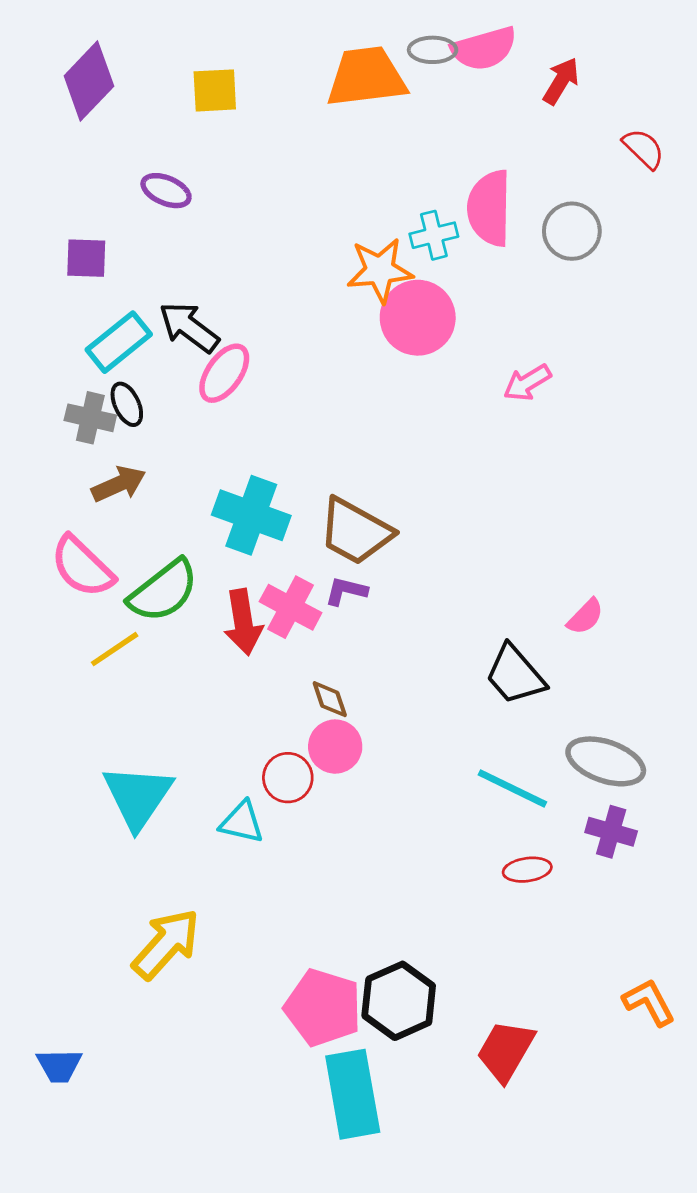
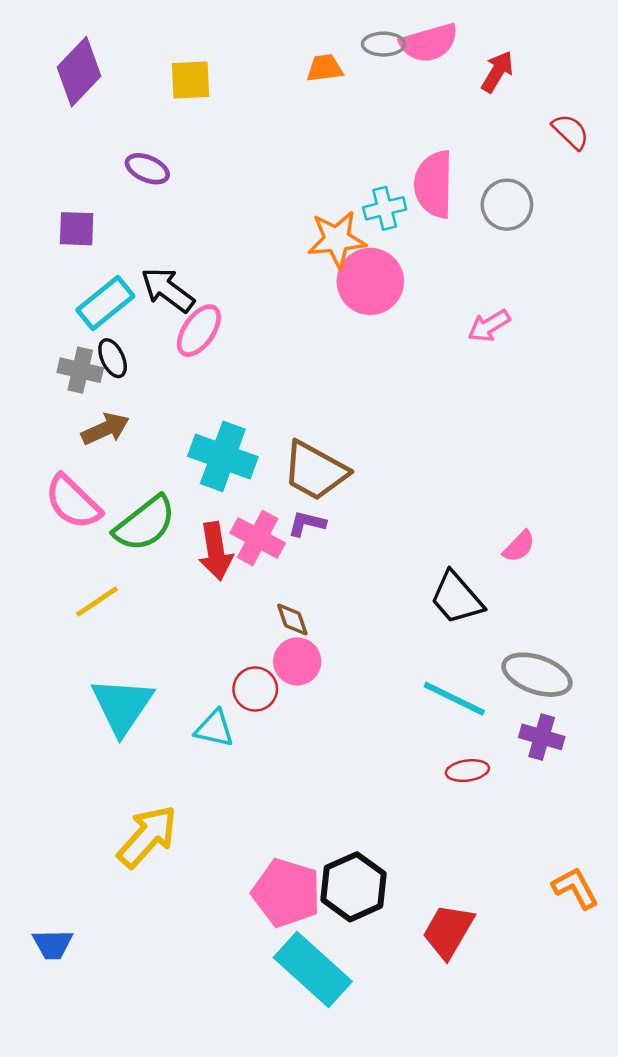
orange trapezoid: (366, 77) -> (325, 68), size x0.5
pink arrow: (527, 383) -> (489, 326), moved
yellow line: (115, 649) -> (97, 602), moved
cyan rectangle: (353, 1094) -> (313, 970), turned -38

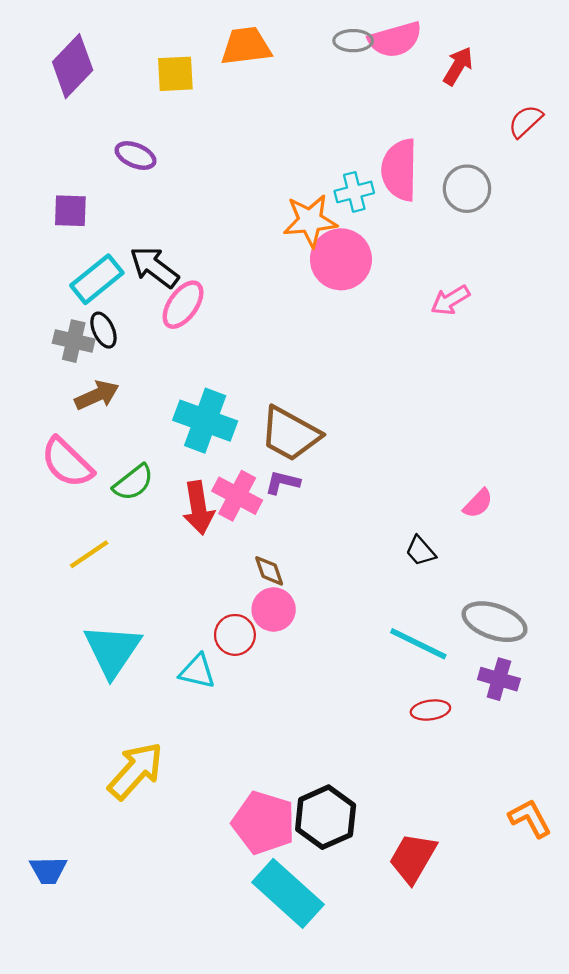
orange trapezoid: (325, 68) -> (246, 46), moved, size x1.5
red semicircle: (570, 132) -> (525, 121), turned -87
green semicircle: (145, 524) -> (133, 482), size x0.7
black trapezoid: (457, 598) -> (421, 551), size x0.6

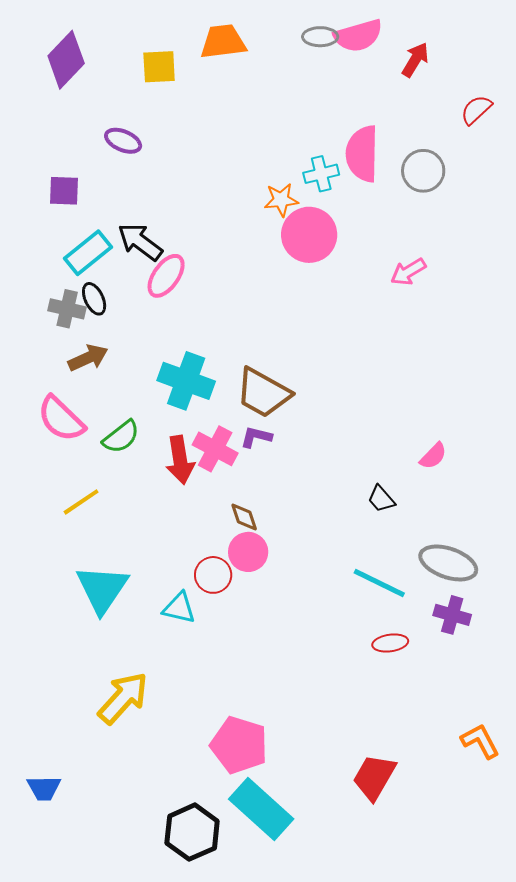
orange star: (310, 221) -> (281, 200), size x0.7
black hexagon: (326, 817) -> (192, 832), moved

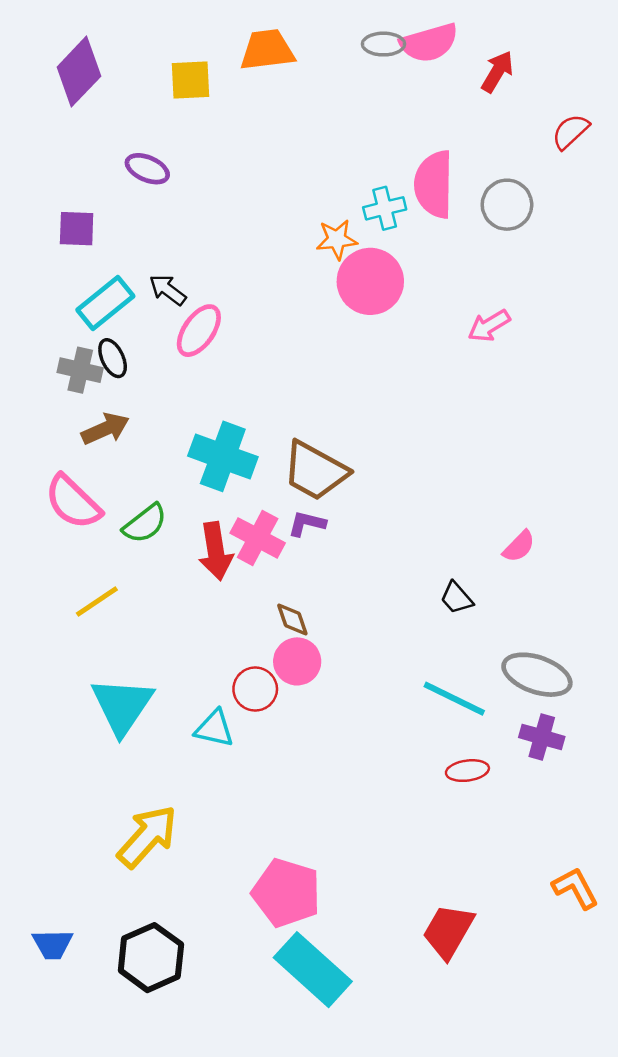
black arrow: (140, 242) -> (168, 290), size x0.7
black hexagon: (192, 832) -> (151, 958), moved

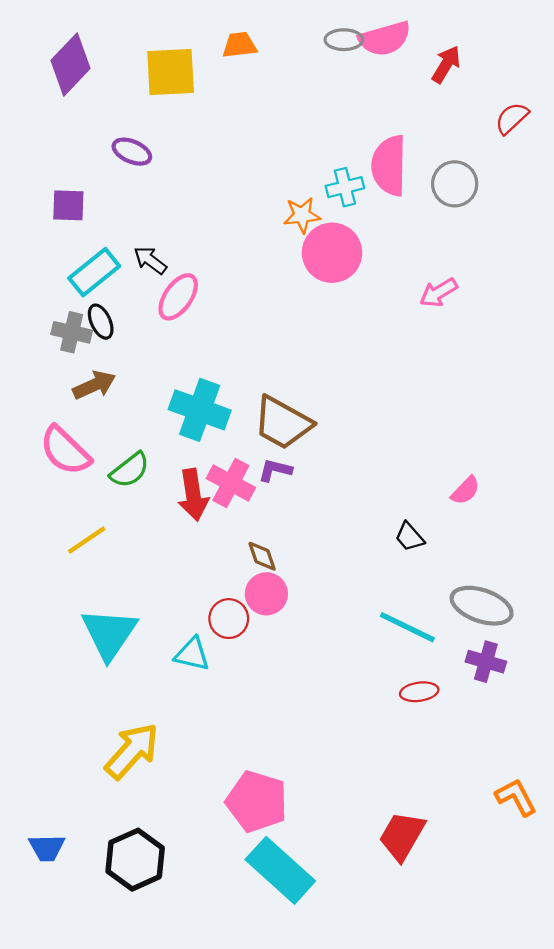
orange trapezoid: (267, 50) -> (239, 45), size x0.7
yellow square: (190, 80) -> (171, 72), size x1.4

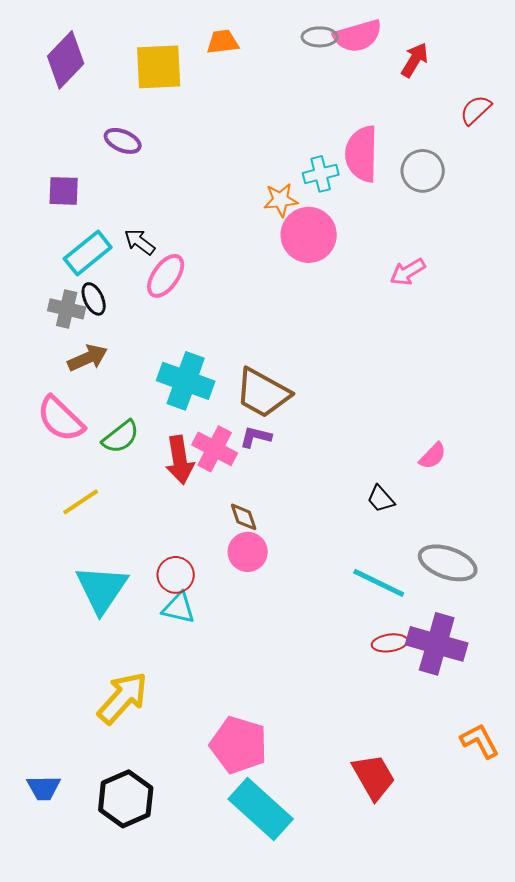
red circle: (229, 619) -> (176, 575), moved
purple cross: (486, 662) -> (437, 644), moved, size x1.6
red trapezoid: (402, 836) -> (374, 777), turned 120

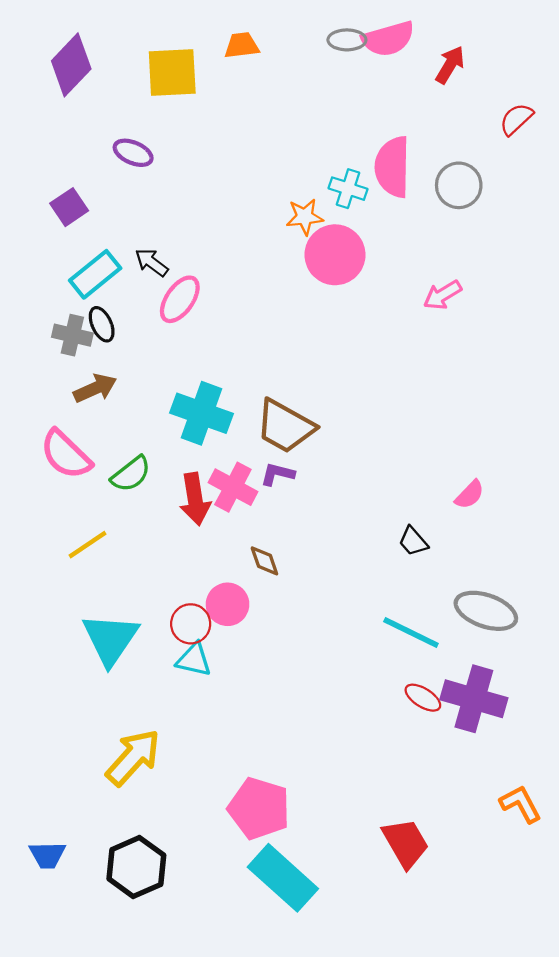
cyan cross: (321, 174) -> (348, 189), turned 32
purple square: (64, 191) -> (69, 207), turned -36
pink circle: (248, 552) -> (228, 604), moved
red ellipse: (390, 643) -> (423, 698), turned 40

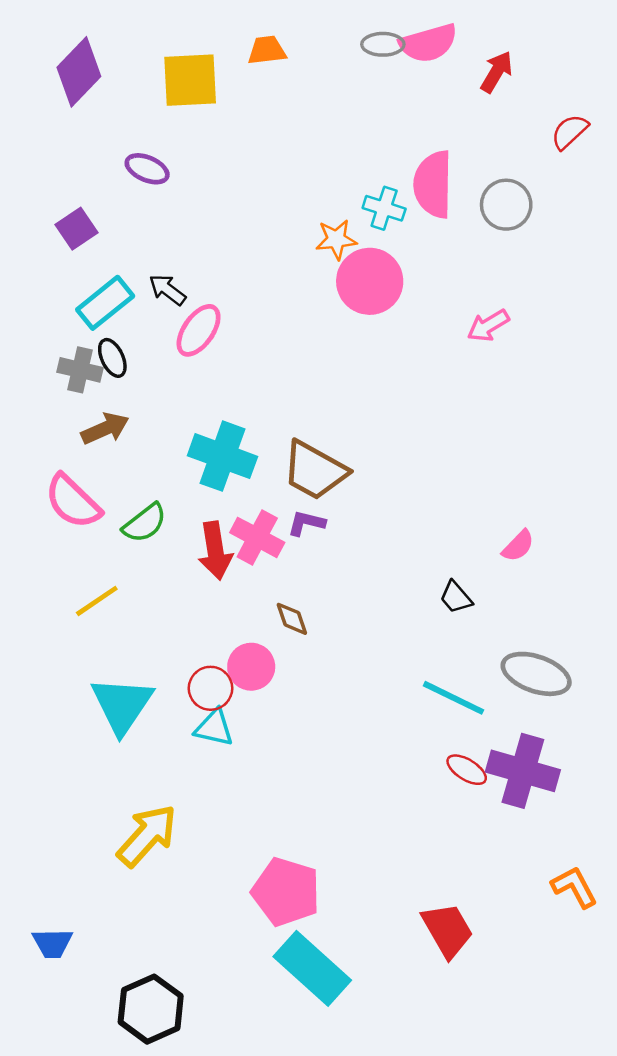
black hexagon: (136, 867) -> (151, 1009), moved

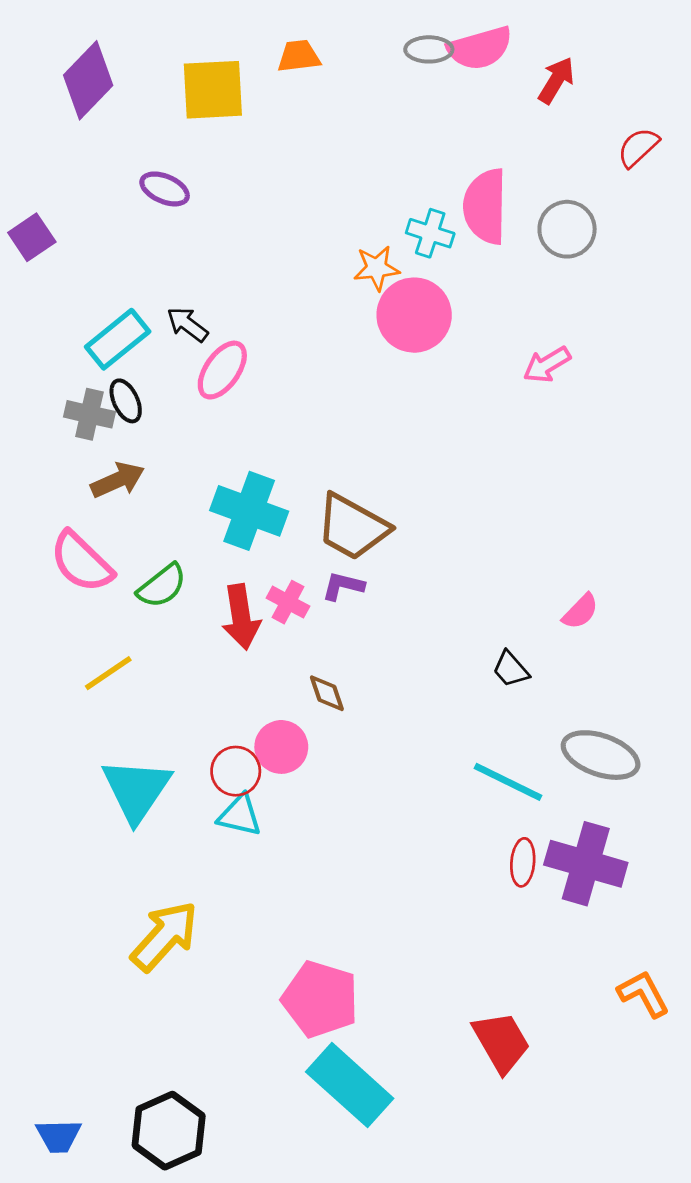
purple square: (76, 229) -> (32, 237), moved
pink cross: (257, 537) -> (288, 602), size x0.7
red ellipse: (467, 770) -> (523, 862), turned 63
blue trapezoid: (52, 943) -> (59, 1136), moved

